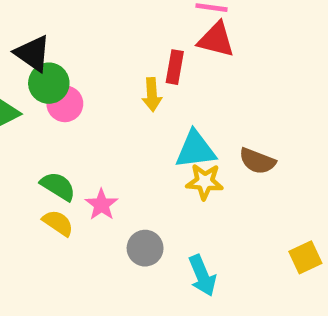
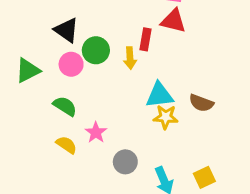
black triangle: (33, 53) -> (66, 30), moved
green circle: (49, 83) -> (96, 50), moved
green semicircle: (58, 186) -> (65, 106), moved
yellow square: (305, 257) -> (204, 177), moved

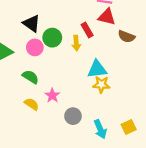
red rectangle: (145, 39) -> (87, 30), turned -40
brown semicircle: (201, 103) -> (126, 37), moved

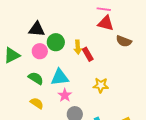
black triangle: (32, 23) -> (37, 29), turned -30
red rectangle: (87, 30) -> (88, 54), moved
cyan triangle: (97, 69) -> (60, 77), moved
pink star: (52, 95) -> (65, 95), moved

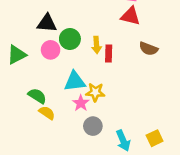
brown semicircle: (124, 41) -> (149, 49), moved
red rectangle: (88, 54) -> (109, 53), turned 32
green semicircle: (36, 78) -> (37, 96), moved
yellow star: (101, 85) -> (95, 92), moved

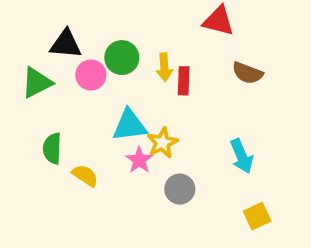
black triangle: (47, 23) -> (66, 44), moved
yellow star: (95, 92) -> (162, 143), turned -30
green semicircle: (37, 96) -> (52, 148), moved, turned -120
gray circle: (93, 126) -> (180, 189), moved
cyan arrow: (123, 141) -> (242, 156), moved

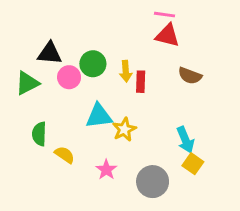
pink star: (139, 160) -> (106, 170), moved
gray circle: (180, 189) -> (153, 182), moved, size x1.4
yellow square: (257, 216) -> (193, 164), moved, turned -30

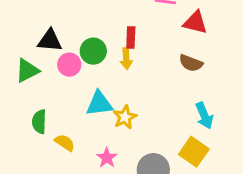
red triangle: (167, 35) -> (195, 23), moved
red rectangle: (141, 82) -> (131, 38), moved
cyan arrow: (185, 140) -> (204, 116), moved
yellow square: (193, 164) -> (194, 152), size x1.4

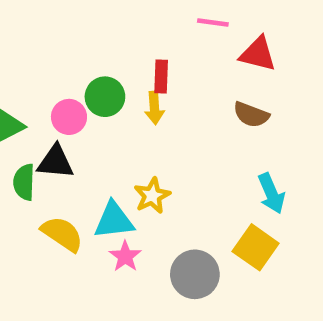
black triangle: (50, 41) -> (55, 162), moved
cyan triangle: (99, 104) -> (114, 220), moved
green semicircle: (39, 122) -> (24, 182), moved
yellow semicircle: (65, 143) -> (62, 234), size x1.4

